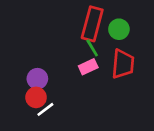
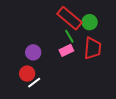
red rectangle: (92, 24) -> (69, 18), turned -65
purple circle: (37, 79) -> (33, 52), moved

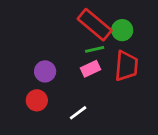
green line: (69, 36) -> (95, 49), turned -72
white line: (34, 83) -> (78, 113), moved

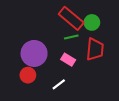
pink rectangle: (91, 69) -> (68, 60), moved, turned 56
purple circle: (45, 71) -> (34, 53), size x1.6

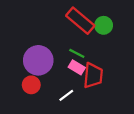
green line: (71, 37) -> (77, 53), moved, turned 40
red trapezoid: (95, 49) -> (93, 76), moved

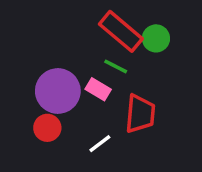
green line: (77, 53) -> (116, 66), moved
pink rectangle: (77, 67) -> (98, 89), moved

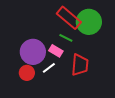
green circle: (156, 38) -> (89, 22), size x1.6
white line: (100, 144) -> (49, 68), moved

